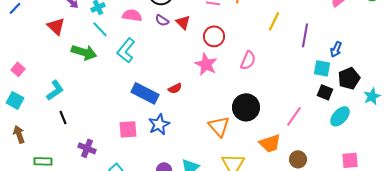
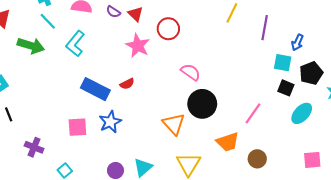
pink semicircle: (248, 60) -> (191, 72), moved, turned -78
pink star: (206, 64) -> (138, 46), moved

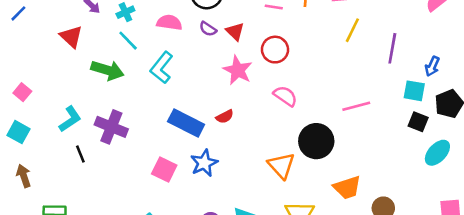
pink semicircle: (191, 72) -> (285, 96), moved
pink line: (253, 113) -> (356, 106), moved, turned 40
pink square: (77, 127) -> (164, 169), turned 30
purple cross: (34, 147) -> (111, 127), moved, size x1.4

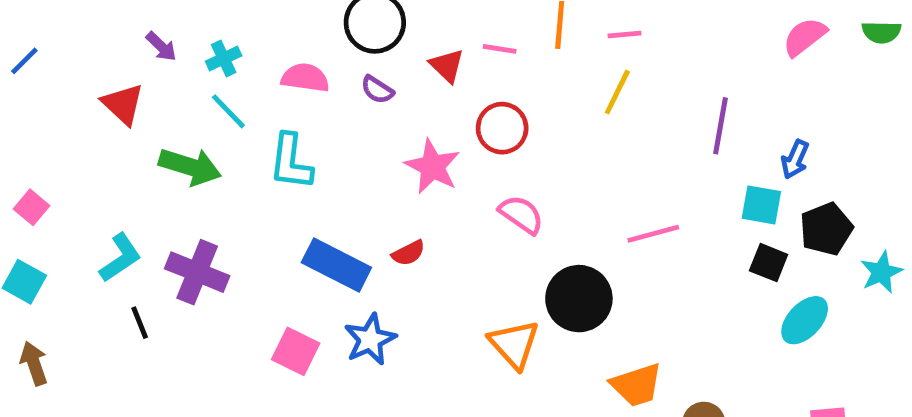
yellow line: (352, 30) -> (617, 92), moved
red triangle: (235, 32) -> (447, 66), moved
cyan L-shape: (162, 68) -> (291, 162), turned -32

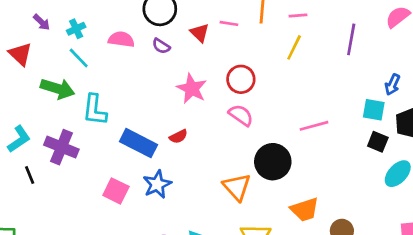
purple line: (721, 126) -> (351, 39), moved
red circle: (502, 128) -> (241, 79), moved
cyan L-shape: (291, 162) -> (95, 110), moved

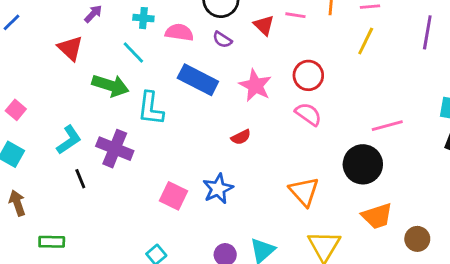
purple arrow: (42, 22) -> (93, 14), turned -90
cyan cross: (76, 29) -> (143, 18), moved, turned 30
blue rectangle: (139, 143) -> (198, 80), moved
black circle: (273, 162) -> (363, 164), moved

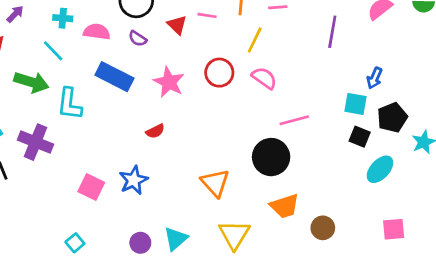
yellow line: (366, 41) -> (255, 40), moved
pink semicircle: (308, 114) -> (264, 78), moved

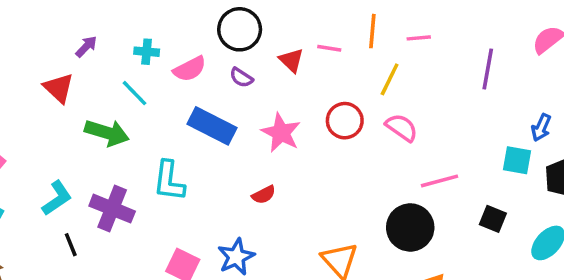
pink semicircle: (97, 32) -> (190, 69), turned 145
cyan L-shape: (70, 104) -> (169, 181), moved
black square: (360, 137) -> (493, 219), moved

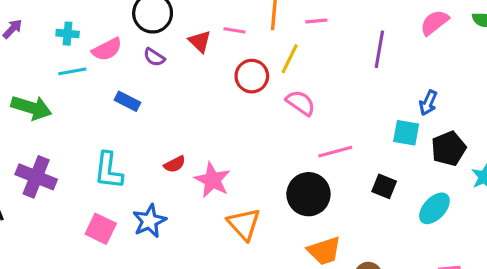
cyan line: (134, 93) -> (72, 71), moved, turned -56
red circle: (345, 121) -> (252, 76), moved
blue rectangle: (212, 126) -> (127, 101), size x0.6
pink star: (281, 133) -> (212, 180), moved
cyan L-shape: (169, 181) -> (109, 171), moved

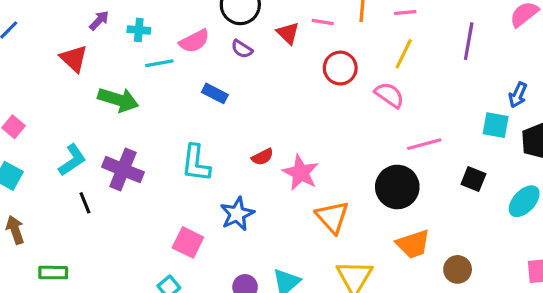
cyan cross: (68, 34) -> (139, 30), moved
yellow line: (290, 59) -> (404, 54), moved
pink square: (101, 229) -> (188, 242), moved

